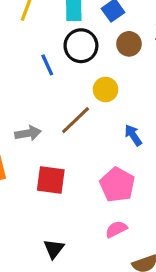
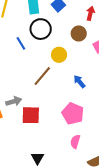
brown circle: (129, 44) -> (79, 33), moved
gray arrow: (28, 133) -> (14, 101), moved
pink semicircle: (116, 229) -> (75, 142), turned -40

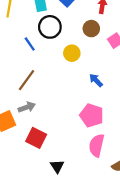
brown line: (42, 76) -> (27, 80), moved
red square: (31, 115) -> (36, 138), moved, turned 30
pink semicircle: (75, 142) -> (97, 145), size x1.5

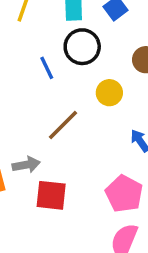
brown line: (27, 80) -> (63, 125), moved
red square: (36, 138) -> (51, 195), moved, turned -30

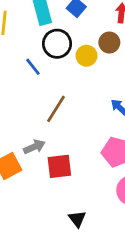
yellow circle: (109, 93) -> (87, 56), moved

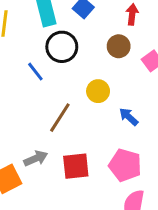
yellow circle: (87, 56) -> (98, 91), moved
red square: (59, 166) -> (76, 166), moved

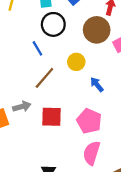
brown circle: (119, 46) -> (97, 30), size x1.5
blue line: (35, 72) -> (37, 48), moved

